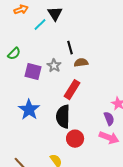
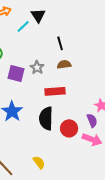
black line: (70, 48) -> (60, 43), moved
red rectangle: (72, 90) -> (55, 91), turned 54
red circle: (75, 139) -> (69, 128), moved

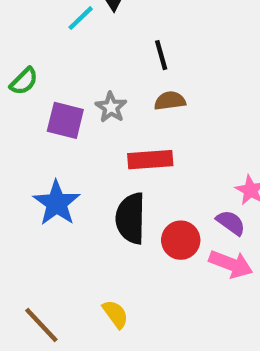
purple semicircle: (92, 120) -> (231, 223), turned -32

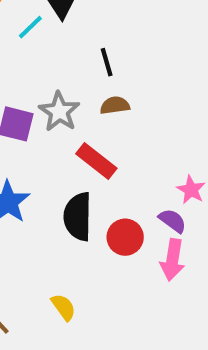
gray star: (111, 107) -> (59, 112), size x1.4
red rectangle: (150, 160) -> (96, 161), turned 42
pink arrow: (231, 264) -> (172, 260), turned 78

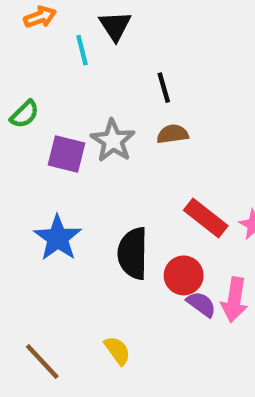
cyan line: (30, 27) -> (82, 50), turned -60
red rectangle: (96, 161) -> (206, 218), moved
purple semicircle: (172, 221) -> (201, 304), moved

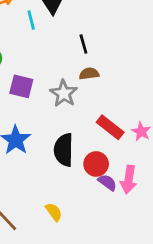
gray star: (113, 141) -> (64, 93), moved

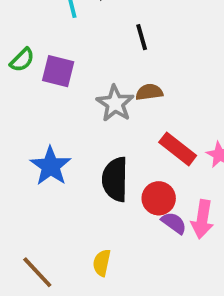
brown semicircle: (89, 74) -> (149, 92), moved
purple square: (21, 86) -> (58, 71), moved
yellow semicircle: (54, 212) -> (102, 263), turned -132

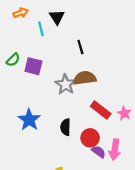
brown semicircle: (149, 92) -> (85, 78), size x1.5
black semicircle: (115, 179) -> (65, 127), size x0.7

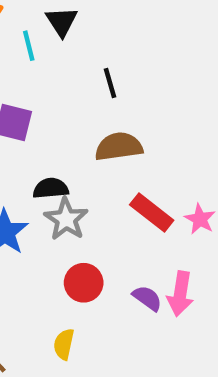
gray star: (65, 84) -> (66, 219), moved
black semicircle: (65, 127) -> (51, 188), moved, turned 84
red circle: (90, 138) -> (84, 283), moved

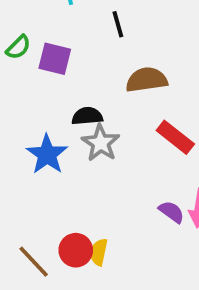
black line: (110, 83) -> (118, 24), moved
red circle: (84, 283) -> (76, 250), moved

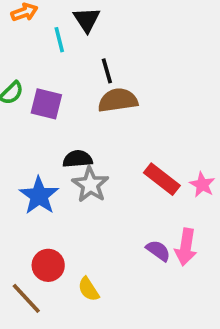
brown semicircle: (147, 80) -> (118, 100), moved
red circle: (76, 250) -> (48, 265), moved
yellow semicircle: (99, 252) -> (89, 289), turned -45

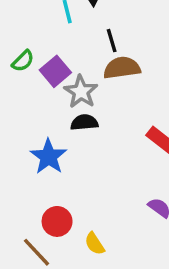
purple square: (46, 104) -> (55, 71), turned 36
gray star: (90, 185) -> (81, 92), moved

